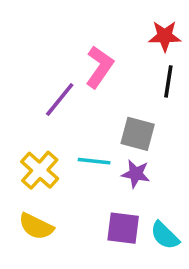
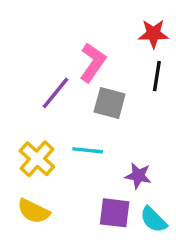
gray square: (138, 134) -> (110, 103), moved
purple star: (136, 174) -> (138, 176), moved

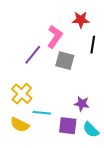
red star: (153, 34) -> (81, 20), moved
cyan line: (88, 150) -> (42, 113), moved

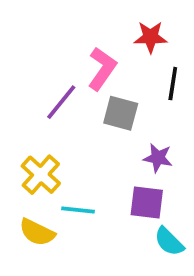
purple star: (82, 104) -> (158, 158), moved
purple square: (68, 126) -> (147, 203), moved

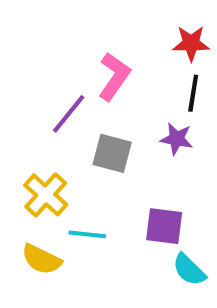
red star: (150, 37) -> (191, 43), moved
gray square: (121, 113) -> (112, 153), moved
purple star: (158, 158) -> (177, 139), moved

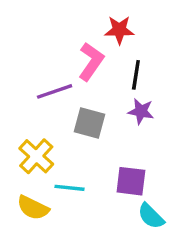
red star: (191, 43) -> (119, 30), moved
black line: (193, 93) -> (136, 75), moved
purple line: (69, 114) -> (55, 91), turned 32

